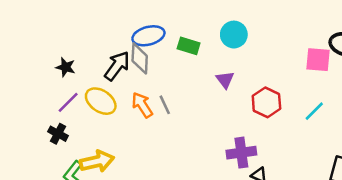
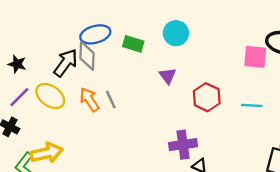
cyan line: (314, 111) -> (252, 105), turned 48

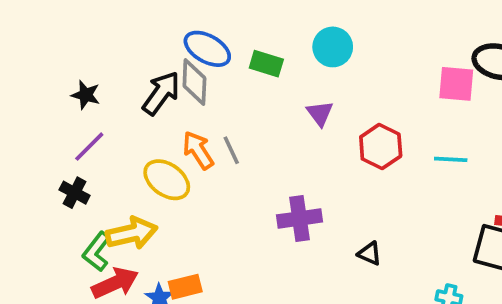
blue ellipse: (95, 34) -> (207, 49), turned 44
yellow ellipse: (50, 96) -> (167, 180), moved
purple cross: (183, 145) -> (300, 218), moved

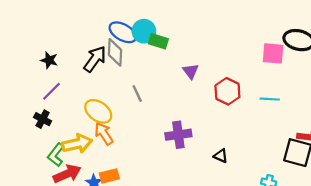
cyan circle: (333, 47) -> (144, 31), moved
orange arrow: (198, 150) -> (104, 134), moved

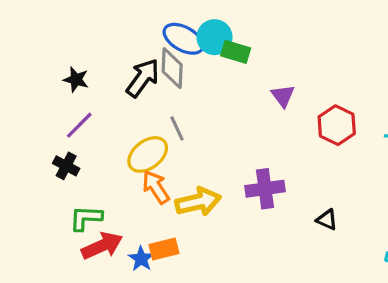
gray line: (137, 94) -> (177, 128), moved
yellow ellipse: (98, 111) -> (148, 154), turned -72
yellow arrow: (77, 144) -> (198, 202), moved
green L-shape: (56, 155) -> (86, 218), turned 55

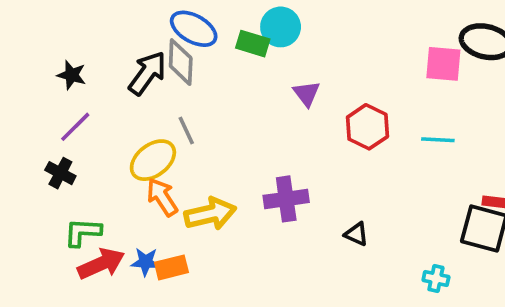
cyan circle: (214, 37) -> (281, 27), moved
blue star: (141, 259) -> (146, 262), moved, turned -30

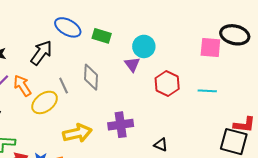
cyan circle: (281, 27) -> (144, 46), moved
gray diamond: (181, 62) -> (91, 77), moved
orange arrow: (162, 197) -> (22, 86), moved

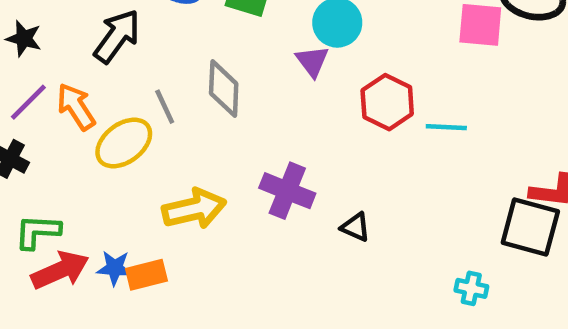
cyan line: (207, 91) -> (446, 127), moved
purple cross: (121, 125) -> (287, 191), turned 30
black triangle: (161, 145) -> (355, 227), moved

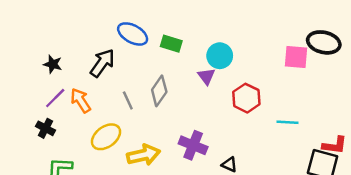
gray diamond: (224, 88) -> (159, 91), turned 32
cyan line: (446, 127) -> (287, 122), moved
yellow ellipse: (124, 143) -> (106, 137), moved

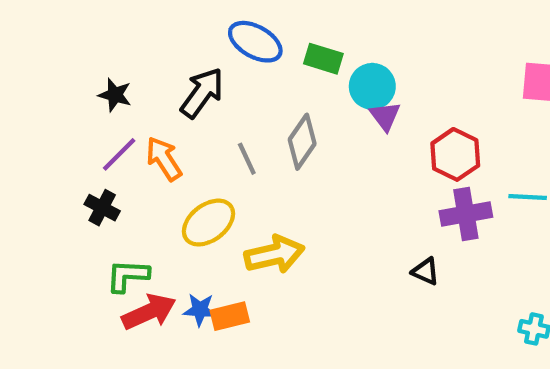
cyan circle: (220, 56) -> (372, 86), moved
purple cross: (193, 145) -> (466, 214), moved, turned -32

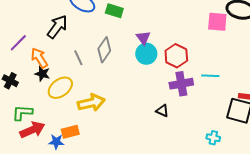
cyan circle: (372, 86) -> (146, 54), moved
black star: (115, 95) -> (42, 74), moved
purple line: (119, 154) -> (18, 43), moved
blue star: (200, 310) -> (56, 142), moved

